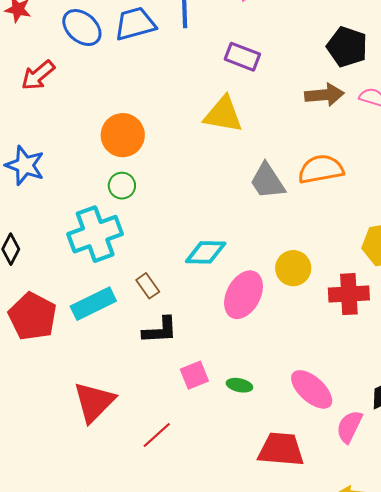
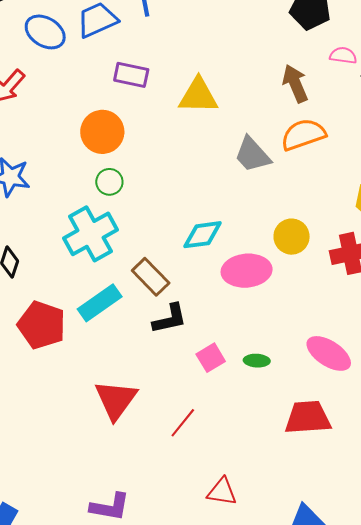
purple rectangle: (242, 57) -> (131, 75), moved
brown arrow: (324, 95) -> (295, 84), moved, turned -99
brown rectangle: (148, 286) -> (151, 277), size x1.5
pink ellipse: (243, 295) -> (247, 271), turned 66

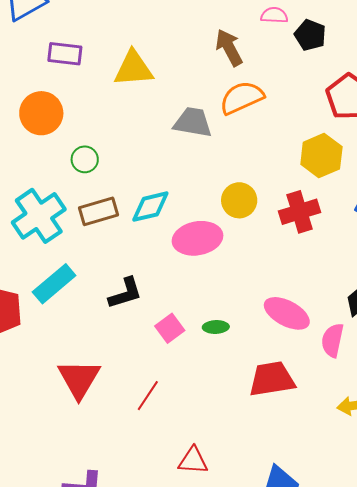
gray trapezoid: (252, 155) -> (193, 122), turned 147
green circle: (109, 182) -> (85, 159), moved
brown rectangle: (151, 277) -> (99, 211), moved, turned -57

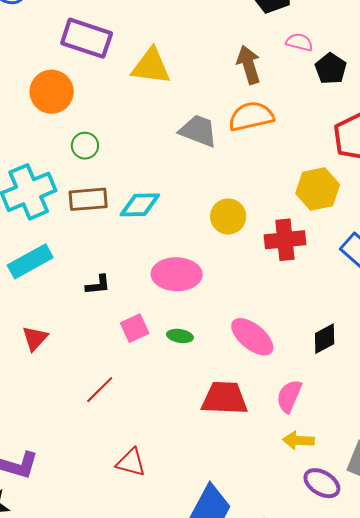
purple rectangle: (65, 54) -> (87, 38), size x1.4
pink ellipse: (198, 238) -> (177, 274), moved
black L-shape: (125, 293) -> (98, 285), size x0.7
pink semicircle: (332, 340) -> (289, 396), moved
red triangle: (79, 379) -> (35, 338), moved, size x0.6

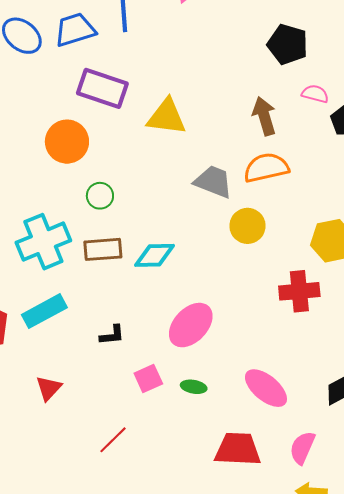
yellow circle: (228, 216) -> (247, 226), moved
pink ellipse: (177, 274) -> (191, 325), turned -48

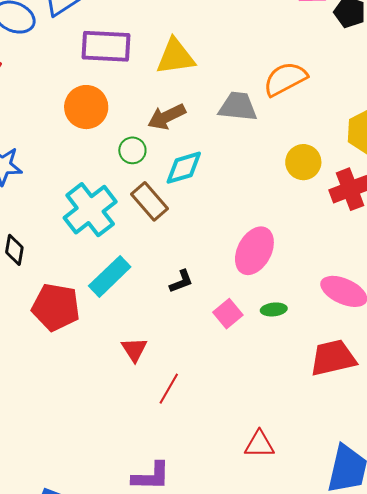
brown arrow: (264, 116) -> (167, 117), moved, turned -84
yellow circle: (247, 226) -> (303, 162), moved
brown rectangle: (103, 249) -> (150, 201), turned 69
cyan diamond: (154, 255) -> (184, 168), moved
red line: (113, 440) -> (169, 389), moved

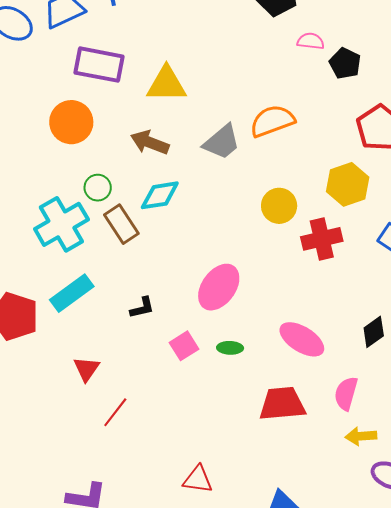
gray trapezoid: (238, 107) -> (222, 142), turned 126
brown arrow: (167, 117) -> (150, 142), turned 39
green circle: (132, 150) -> (98, 188), moved

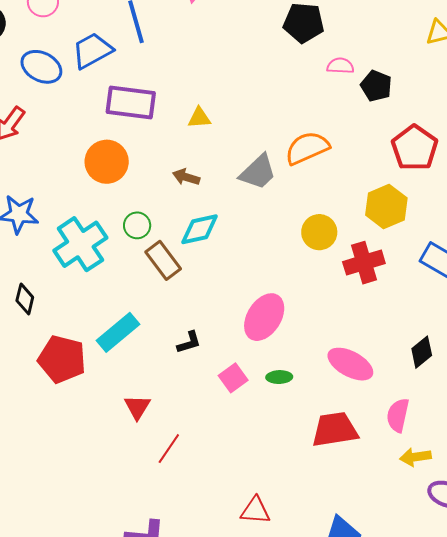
yellow triangle: (166, 84) -> (199, 118), size x0.6
brown arrow: (150, 142) -> (186, 177), size x0.7
cyan cross: (61, 224) -> (80, 244), moved

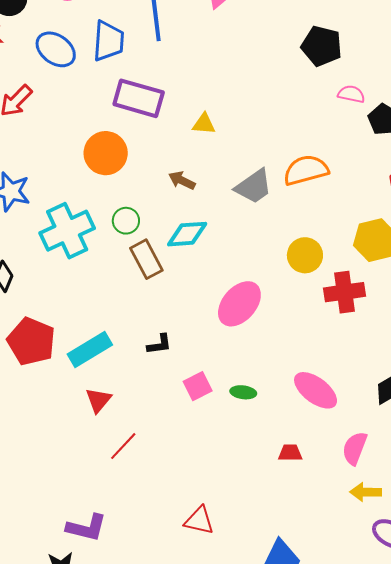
blue trapezoid: (92, 51) -> (108, 41), turned 114
pink ellipse: (264, 317) -> (239, 304), moved
cyan rectangle: (118, 332) -> (90, 349), moved
red trapezoid: (335, 430) -> (290, 453), size x0.5

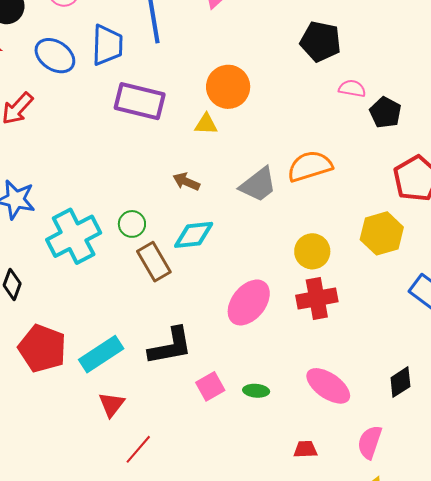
orange circle: (106, 153) -> (228, 87), moved
red cross: (344, 292) -> (317, 299), moved
black L-shape: (159, 344) -> (170, 346), size x1.8

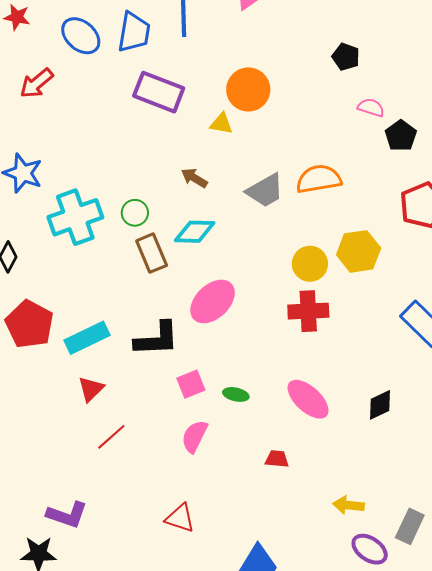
black pentagon: (320, 41) -> (346, 57), size x0.7
yellow hexagon: (382, 233) -> (359, 251), moved
pink ellipse: (249, 302) -> (213, 302), moved
pink semicircle: (370, 442) -> (195, 436), moved

